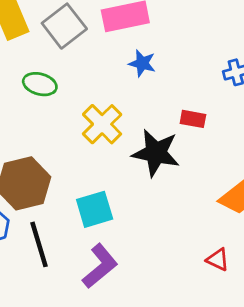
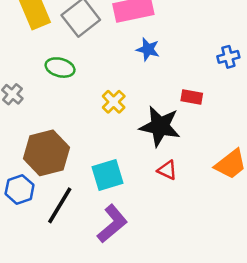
yellow cross: (102, 124) -> (114, 102), size x0.7
black line: (39, 244) -> (60, 205), turned 48
red triangle: (218, 260) -> (167, 170), moved

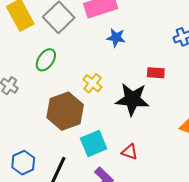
green ellipse: (60, 68) -> (46, 60), turned -65
brown hexagon: (46, 153) -> (65, 111), moved
red triangle: (167, 170) -> (130, 152), moved

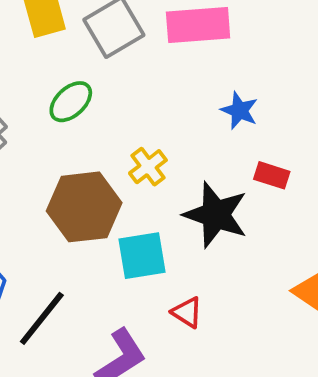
blue star: (116, 38) -> (239, 111), moved
cyan square: (94, 143) -> (142, 256), moved

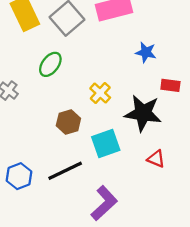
brown hexagon: (84, 207) -> (68, 122), size x0.6
red triangle: (187, 312) -> (156, 159), moved
black line: (42, 318) -> (65, 171), moved, turned 36

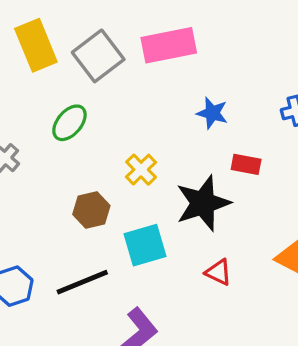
black star: (143, 113) -> (203, 203), turned -30

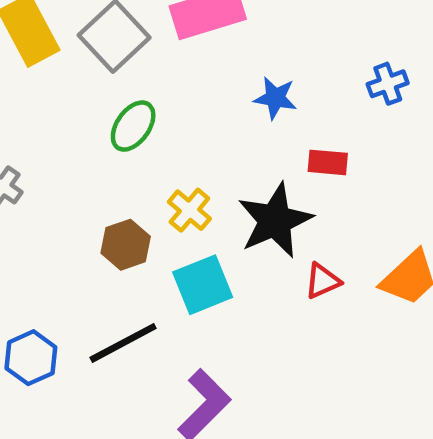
green ellipse: (69, 123) -> (133, 126), moved
yellow cross: (141, 170) -> (189, 210), moved
red triangle: (219, 272) -> (323, 281), moved, turned -44

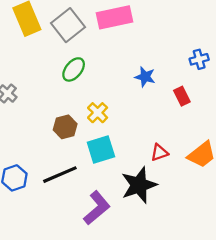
blue star: (275, 98) -> (145, 77), moved
red rectangle: (328, 162) -> (182, 96), moved, turned 54
black star: (275, 221) -> (139, 185), moved

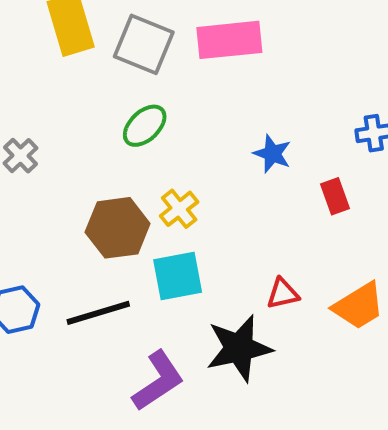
gray square: (68, 25) -> (144, 44), turned -36
brown hexagon: (65, 127) -> (118, 228), size x1.4

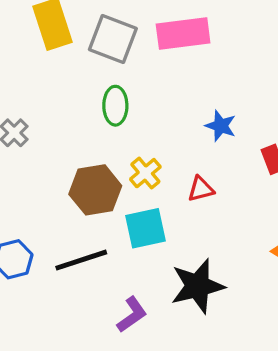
green ellipse: (145, 126) -> (115, 106), turned -45
red triangle: (283, 294) -> (201, 189), moved
purple L-shape: (158, 381) -> (132, 315), size x0.7

